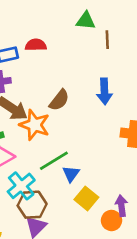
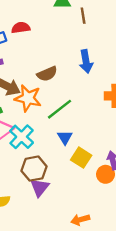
brown semicircle: (59, 100) -> (47, 74), turned 36
green line: (54, 161) -> (59, 109), moved
cyan cross: (21, 186) -> (22, 137), moved

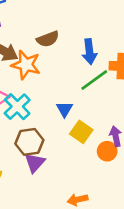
blue arrow: (86, 61) -> (89, 52), moved
green line: (59, 109) -> (94, 80), moved

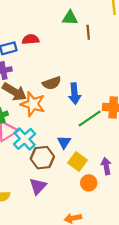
blue arrow: (89, 52) -> (75, 94), moved
brown hexagon: (29, 142) -> (42, 158), moved
orange circle: (107, 151) -> (89, 183), moved

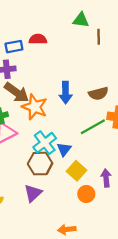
brown semicircle: (52, 83) -> (98, 94), moved
blue arrow: (75, 94) -> (65, 93), moved
cyan cross: (25, 139) -> (45, 143), moved

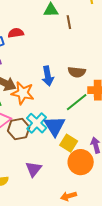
brown semicircle: (98, 94) -> (77, 72), turned 30
blue triangle: (64, 149) -> (55, 126), size x1.6
brown hexagon: (40, 164) -> (19, 129), moved
orange circle: (86, 194) -> (81, 162), size x1.6

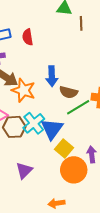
red semicircle: (16, 33) -> (28, 37), moved, turned -98
brown semicircle: (77, 72) -> (69, 92), moved

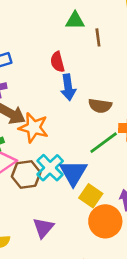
red semicircle: (28, 37) -> (57, 62), moved
blue arrow: (52, 76) -> (68, 87), moved
brown semicircle: (69, 92) -> (100, 106), moved

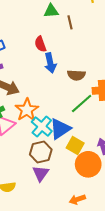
orange star: (33, 128) -> (27, 110), moved, turned 30
blue triangle: (73, 173) -> (60, 129), turned 30
brown hexagon: (26, 175) -> (41, 152), moved

